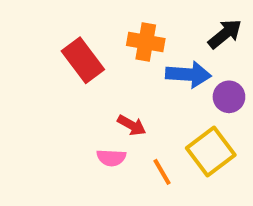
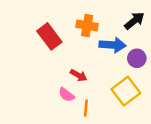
pink semicircle: (111, 158) -> (66, 95), turned 35
orange line: (162, 172) -> (86, 108), moved, turned 35

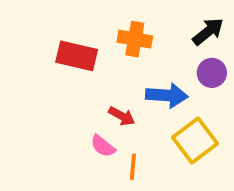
red rectangle: (49, 36) -> (77, 56), turned -40
blue arrow: (113, 45) -> (167, 95), moved
purple circle: (137, 58) -> (212, 73), moved

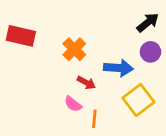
orange cross: (135, 39) -> (74, 49), moved, turned 35
red rectangle: (77, 56) -> (21, 36), moved

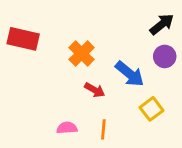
blue arrow: (118, 68) -> (130, 74), turned 36
yellow square: (138, 100) -> (152, 109), size x0.7
pink semicircle: (73, 104) -> (67, 128), moved, turned 138

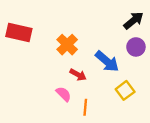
pink semicircle: (67, 128) -> (64, 94), moved, turned 49

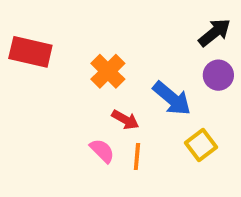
orange line: (85, 107) -> (137, 157), moved

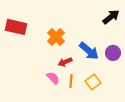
purple circle: (218, 75) -> (113, 53), moved
red arrow: (125, 120) -> (65, 62), turned 128
yellow square: (201, 145) -> (93, 82), moved

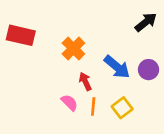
red arrow: (65, 62) -> (85, 81), turned 88

